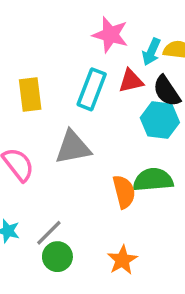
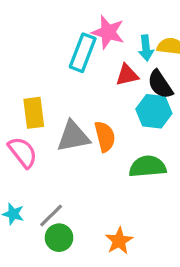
cyan arrow: (151, 52) -> (146, 48), turned -30
cyan rectangle: (92, 89) -> (83, 53), moved
yellow rectangle: (30, 94) -> (34, 113), moved
orange semicircle: (124, 192) -> (105, 137), moved

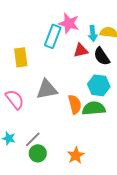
cyan hexagon: (154, 111) -> (99, 85), moved
yellow rectangle: (34, 113) -> (21, 57), moved
orange semicircle: (105, 137) -> (75, 104), moved

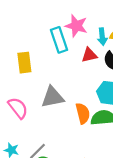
cyan rectangle: (53, 36) -> (59, 40), turned -40

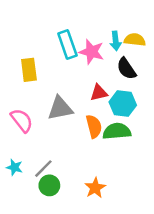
pink star: (76, 26) -> (91, 52), moved
red triangle: (89, 55) -> (99, 93), moved

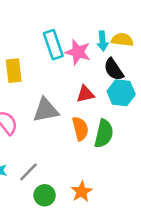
cyan hexagon: (123, 104) -> (121, 93), moved
green semicircle: (117, 131) -> (104, 134), turned 108
green circle: (49, 185) -> (45, 195), moved

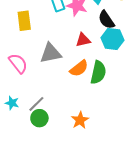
orange semicircle: (80, 129) -> (79, 68), turned 66
green circle: (45, 195) -> (39, 118), moved

